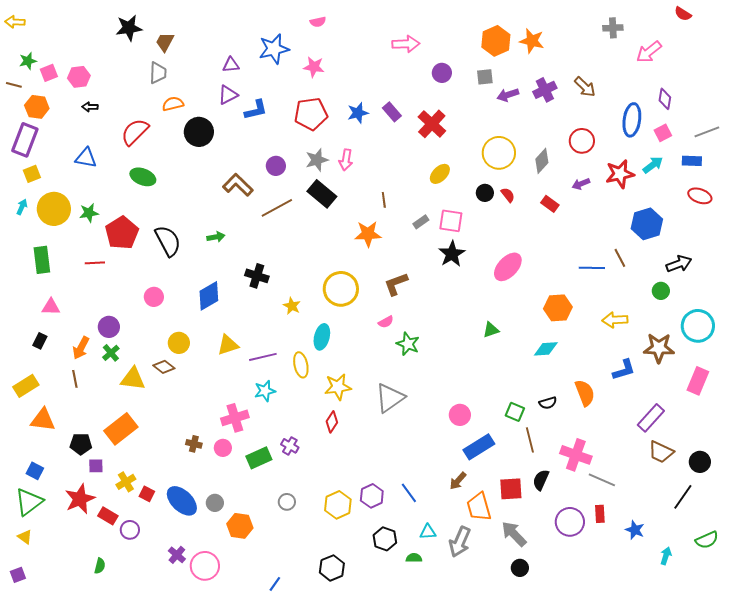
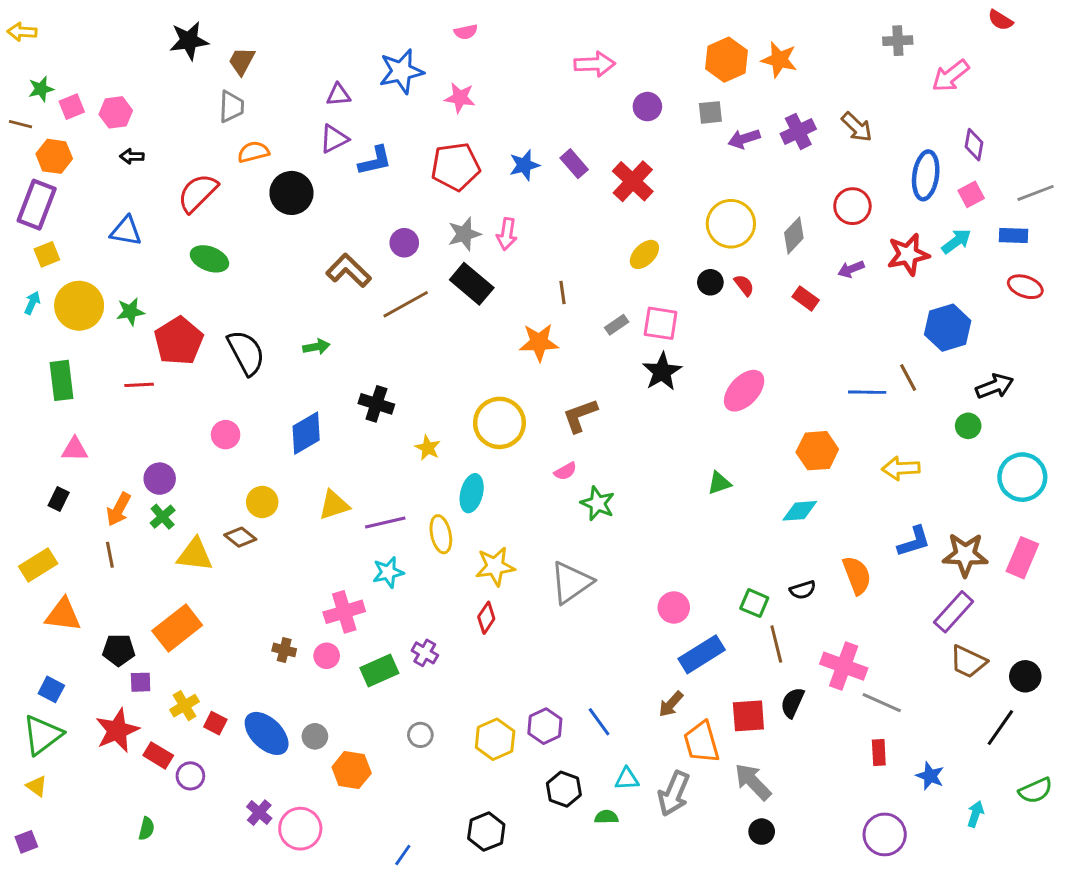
brown star: (659, 348) -> (965, 555), moved
purple circle: (570, 522) -> (885, 834), moved

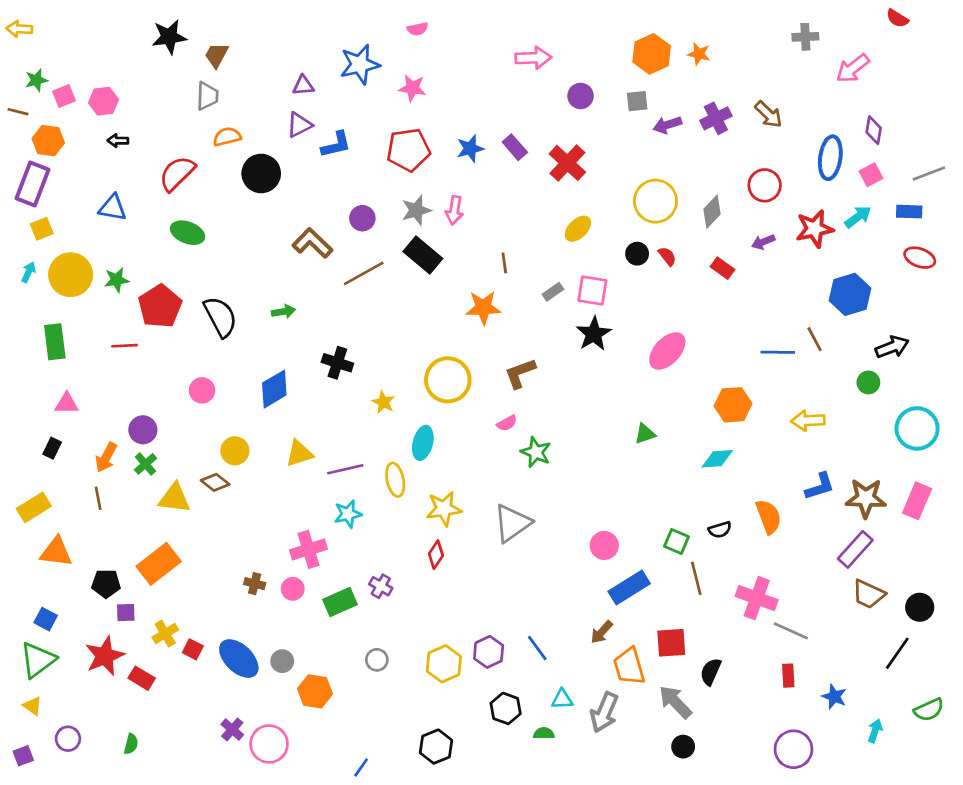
orange star: (779, 60) -> (699, 54), size x0.7
black semicircle: (792, 703) -> (711, 672), moved
purple circle: (190, 776) -> (68, 739), moved

